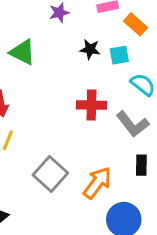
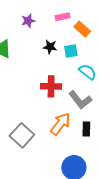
orange arrow: (97, 183) -> (60, 124), moved

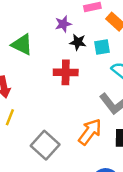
purple star: (28, 21) -> (63, 24), moved
red cross: (51, 86) -> (66, 72), moved

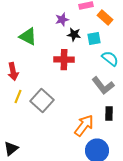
orange arrow: (90, 132) -> (84, 126), moved
gray square: (45, 145) -> (42, 101), moved

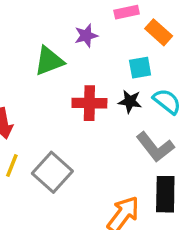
black star: (74, 35) -> (130, 101), moved
green triangle: (28, 37) -> (49, 61), moved, turned -48
black rectangle: (109, 114) -> (165, 194), size x1.5

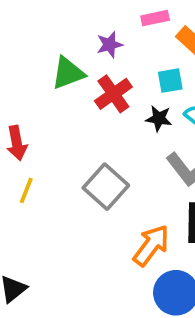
red cross: (89, 103) -> (113, 94), moved, turned -36
gray square: (52, 172) -> (106, 187), moved

